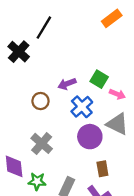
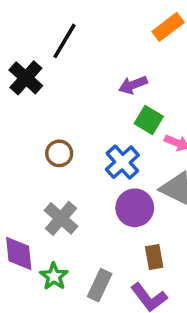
purple arrow: (67, 84) -> (133, 85), moved
green star: (37, 181) -> (54, 276), turned 30

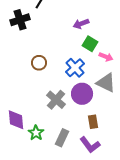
black cross: (26, 78) -> (20, 20), turned 30
gray cross: (61, 218) -> (56, 100), moved

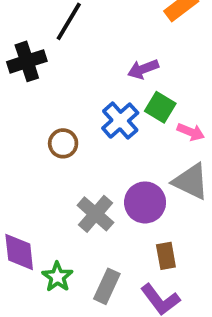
blue cross: (75, 68) -> (120, 121), moved

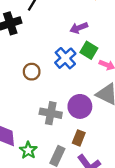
gray cross: (95, 214) -> (51, 113), turned -30
brown rectangle: (166, 256) -> (79, 138), moved, turned 32

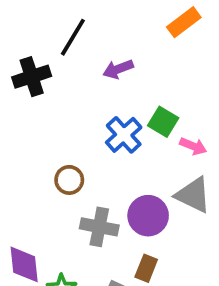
purple arrow: (79, 28) -> (118, 69), moved
brown circle: (32, 72) -> (69, 180), moved

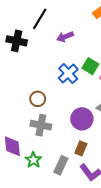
black cross: (32, 77) -> (17, 41), turned 30
gray cross: (99, 227) -> (41, 125), moved

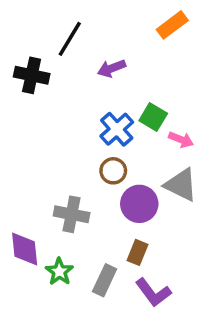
brown circle: (38, 99) -> (113, 171), moved

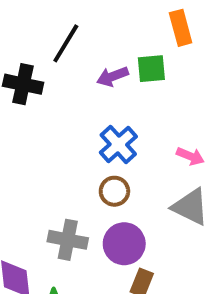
orange rectangle: (172, 25) -> (181, 28), turned -68
green square: (153, 117) -> (151, 69), moved, turned -36
purple circle: (139, 204) -> (124, 244), moved

